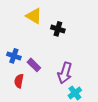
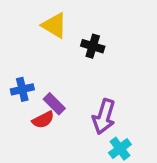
blue cross: (14, 56) -> (22, 89), turned -32
red semicircle: (19, 81) -> (43, 120), moved, turned -128

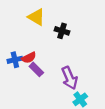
purple arrow: (104, 117) -> (69, 78), turned -40
red semicircle: (43, 120) -> (29, 58), moved

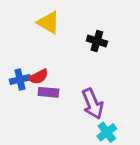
black cross: (62, 31) -> (97, 41), moved
purple rectangle: (36, 69) -> (48, 92), turned -40

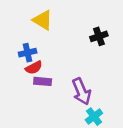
black cross: (97, 41) -> (99, 36), moved, turned -36
blue cross: (20, 80) -> (28, 53), moved

